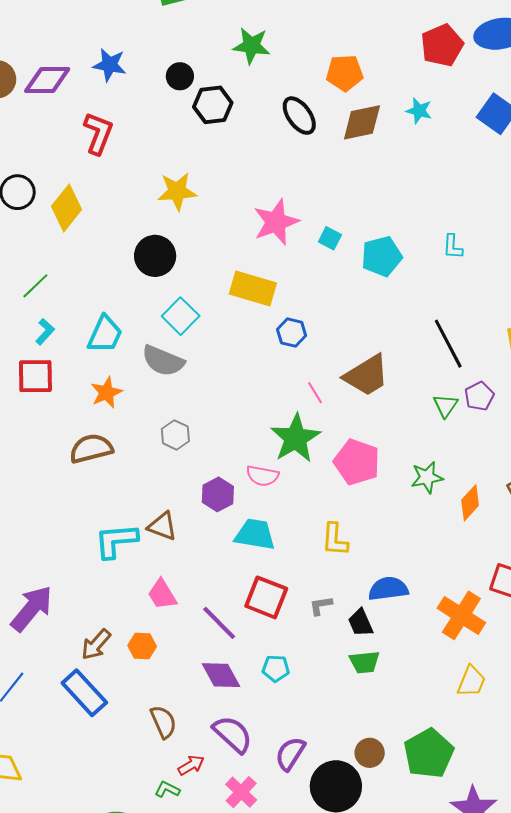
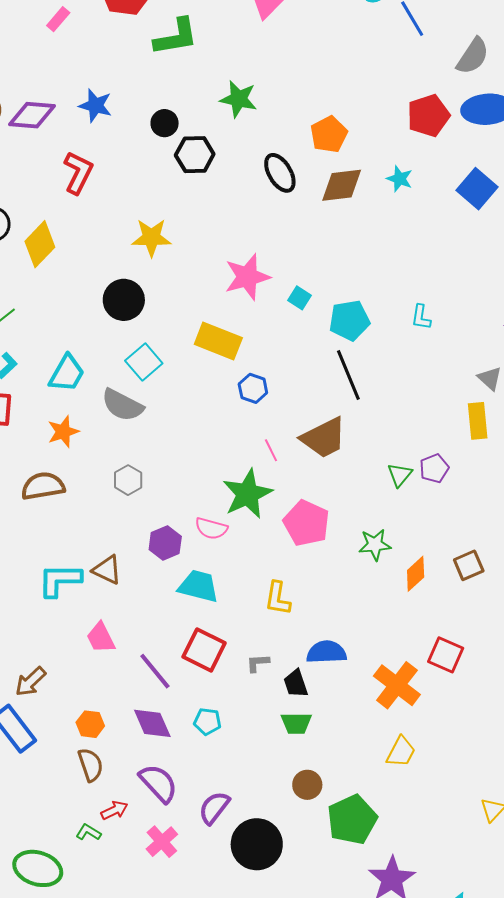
orange pentagon: (345, 73) -> (329, 134), turned -30
black line: (448, 344) -> (348, 375), moved
orange hexagon: (142, 646) -> (90, 724), moved
brown circle: (370, 753) -> (307, 785), moved

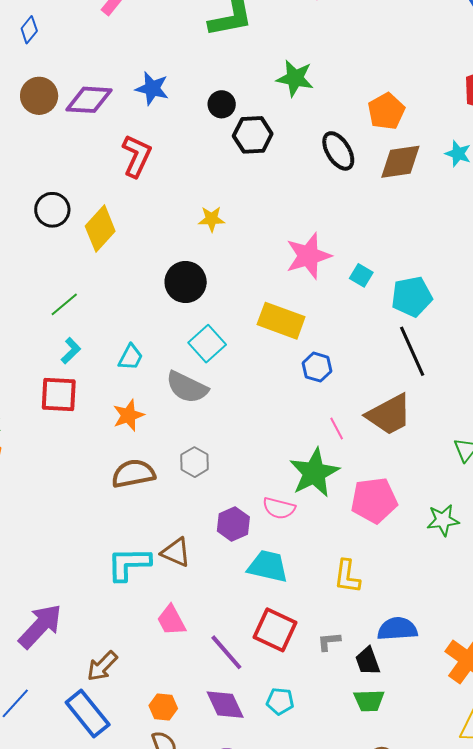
yellow star: (151, 238) -> (212, 219), size x0.7
cyan trapezoid: (67, 373) -> (131, 357), size x0.7
brown semicircle: (43, 486) -> (133, 474), moved
pink pentagon: (306, 523) -> (374, 500), turned -30

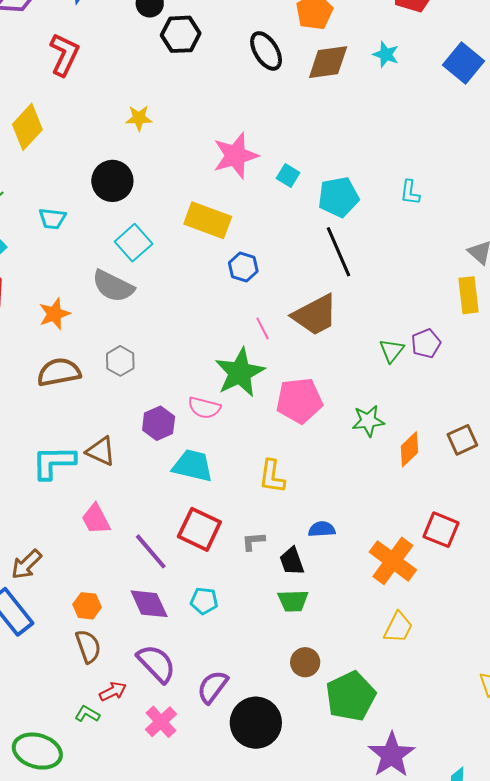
cyan trapezoid: (131, 357) -> (52, 219), moved, turned 68
blue semicircle: (397, 629) -> (322, 529), size x0.7

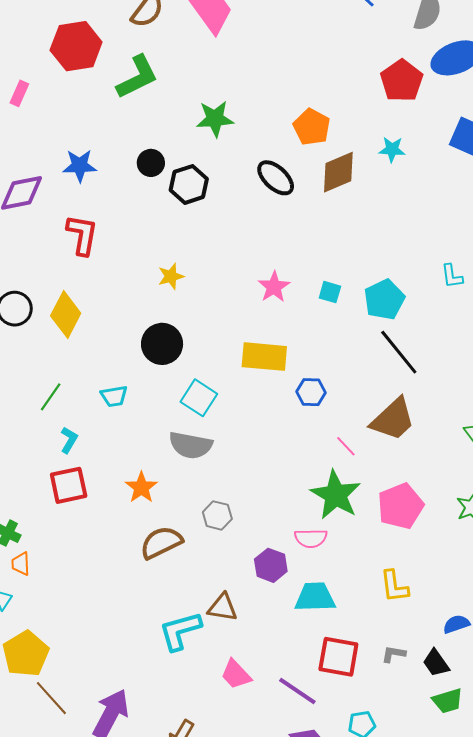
pink star: (235, 156) -> (274, 287), size x0.7
gray L-shape: (253, 541) -> (394, 654), turned 30

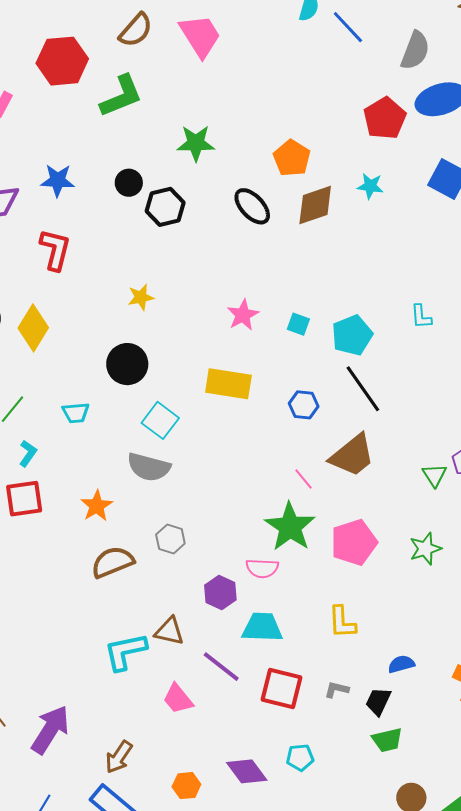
blue hexagon: (311, 392) -> (304, 405), moved
black trapezoid: (436, 663) -> (378, 701), turned 56
purple line: (297, 691) -> (221, 667), moved

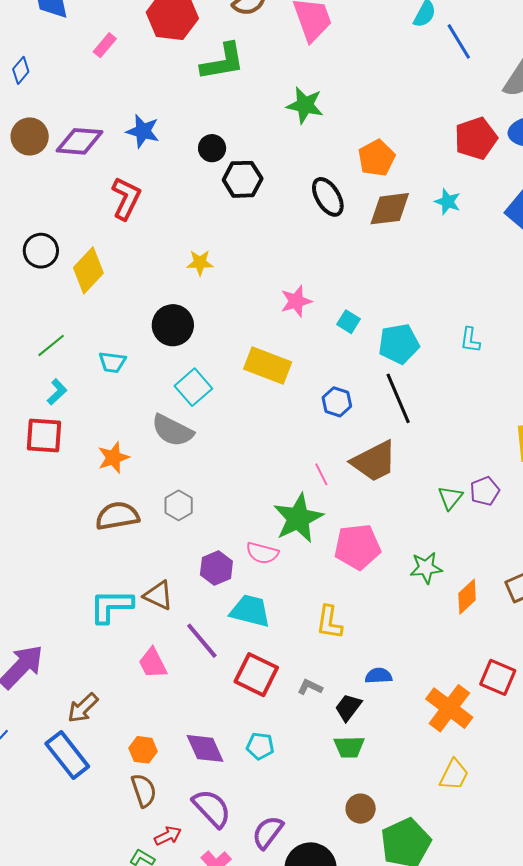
green star: (196, 143) -> (305, 105), moved

